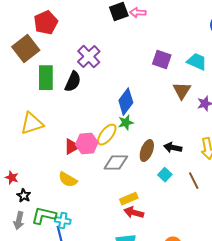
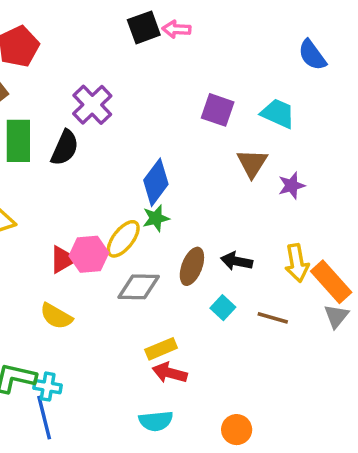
brown line: (194, 181) -> (273, 318), turned -48

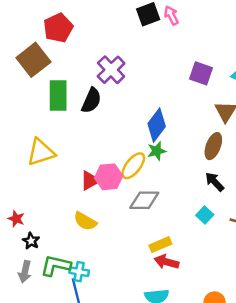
pink arrow: (176, 29) -> (171, 15), turned 60
black arrow: (237, 261) -> (215, 182), turned 35
brown ellipse: (192, 266) -> (213, 146), moved

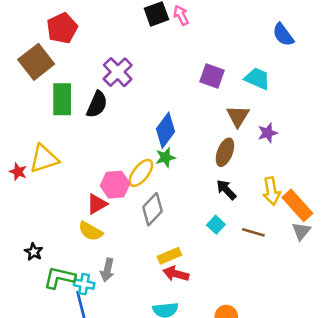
red triangle: (90, 181) -> (97, 204), moved
gray diamond: (144, 200) -> (153, 209), turned -48
red star: (16, 219) -> (18, 172), moved
gray arrow: (25, 272) -> (107, 270), moved

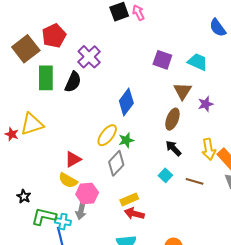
red pentagon: (62, 28) -> (54, 36), moved
green star: (165, 157) -> (126, 140), moved
pink hexagon: (115, 185) -> (87, 193), moved

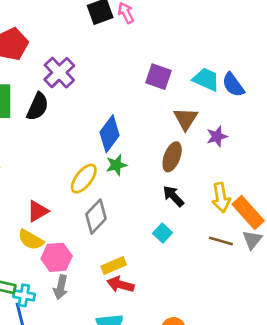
blue semicircle: (218, 28) -> (233, 85), moved
green star: (126, 140) -> (116, 165), moved
brown line: (195, 181) -> (221, 241), moved
gray arrow: (81, 211) -> (61, 287), moved

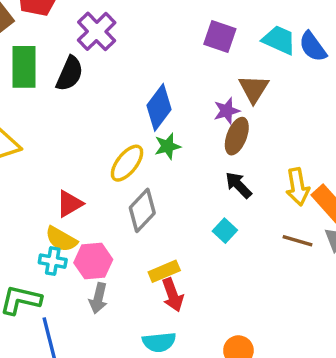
purple star: (217, 136) -> (227, 111), moved
red arrow: (120, 285) -> (173, 295), turned -125
cyan cross: (24, 295) -> (53, 261), moved

